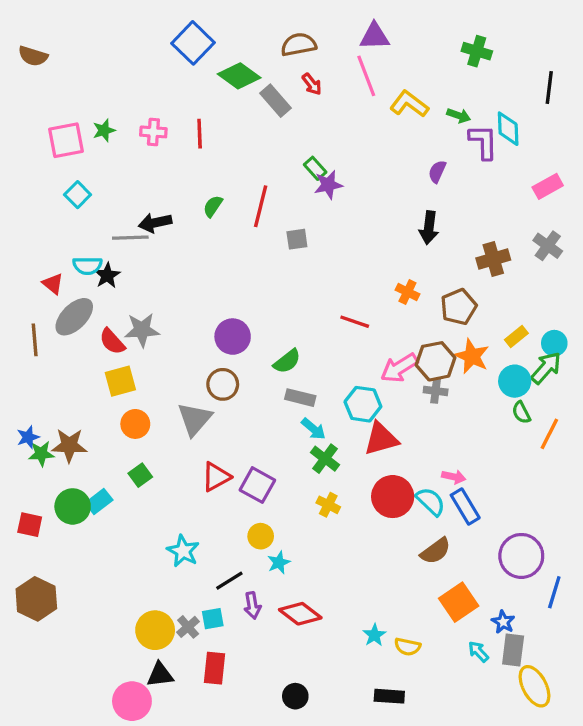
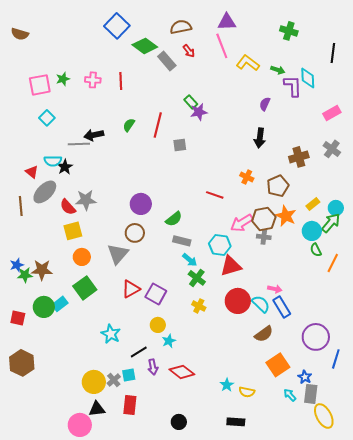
green square: (140, 475) -> (85, 288), size x1.6

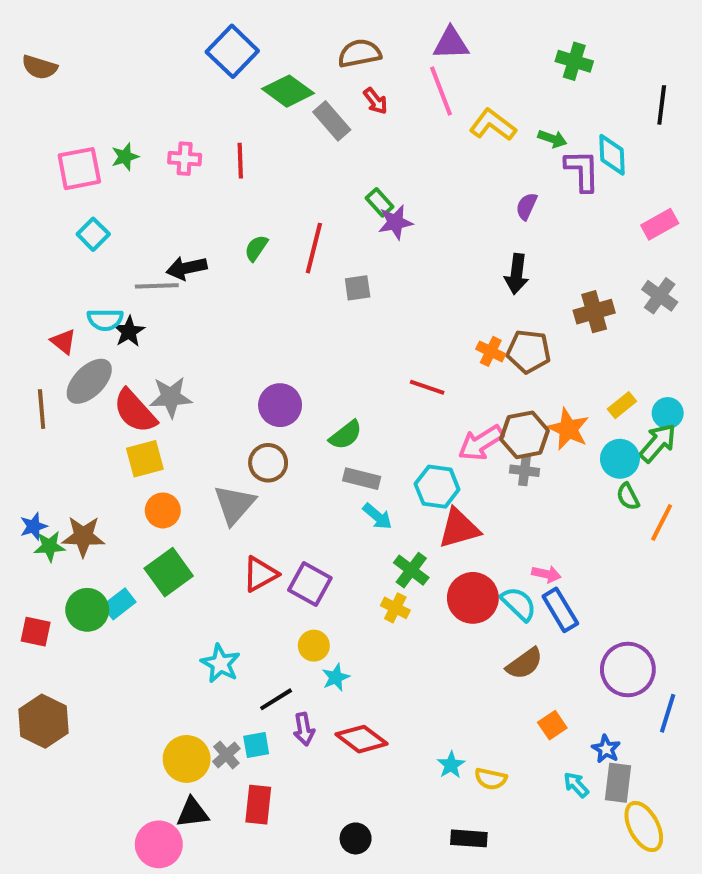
brown pentagon: (278, 186) -> (529, 351), moved, turned 30
red semicircle: (68, 207) -> (135, 411), size x1.4
green cross: (197, 278) -> (411, 570), moved
orange square: (278, 365) -> (552, 725), size x0.6

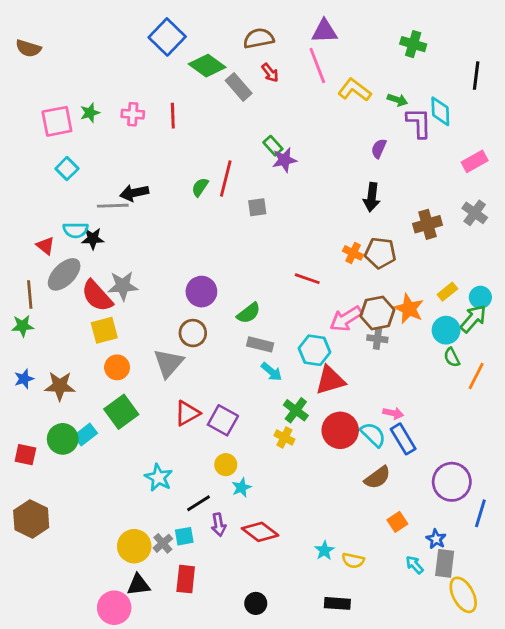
green semicircle: (256, 248) -> (200, 187), moved
black star: (129, 332) -> (93, 239), turned 30
green star: (49, 546) -> (23, 326), moved

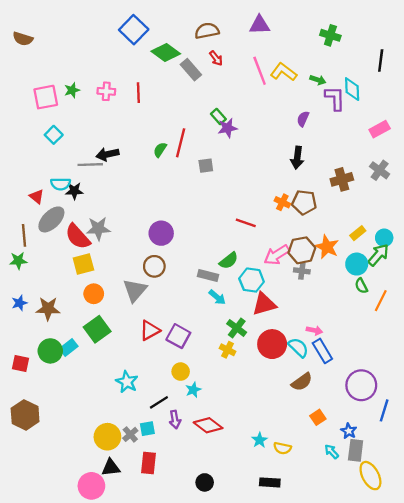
pink line: (317, 66) -> (260, 71), moved
green semicircle: (249, 313) -> (229, 261), moved

